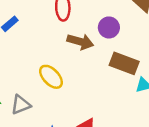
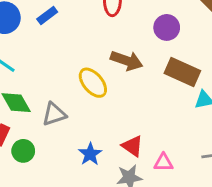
brown arrow: (80, 42) -> (127, 61), moved

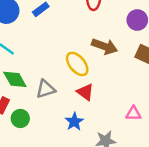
red triangle: (132, 146) -> (85, 92), moved
pink triangle: (163, 163) -> (134, 114), moved

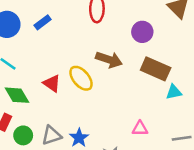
gray triangle: (46, 89) -> (52, 135), moved
red triangle: (85, 92) -> (52, 83), moved

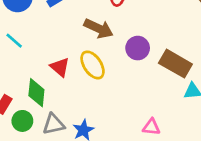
purple circle: (142, 32) -> (138, 48), moved
brown arrow: (109, 60) -> (99, 28), moved
green diamond: (17, 95) -> (36, 93), moved, turned 30

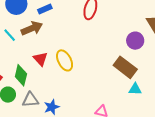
brown arrow: (99, 28) -> (32, 28), moved, turned -55
purple circle: (138, 48) -> (135, 41), moved

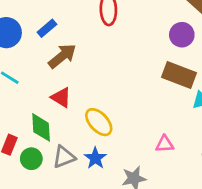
brown arrow: (32, 28) -> (62, 56), moved
yellow ellipse: (65, 60) -> (99, 122), moved

